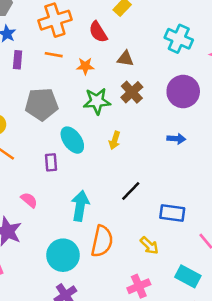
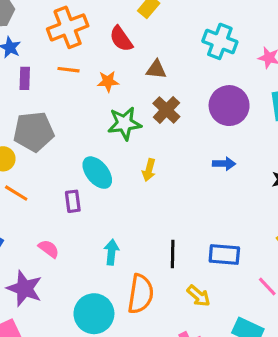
gray pentagon: (42, 104) -> (34, 132), moved
black line: (131, 191) -> (173, 254), moved, turned -40
cyan arrow: (80, 206) -> (111, 252), size x0.7

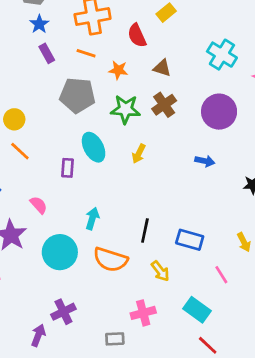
purple rectangle: (25, 78) -> (47, 53), turned -42
gray pentagon: (34, 132) -> (77, 95), moved
orange semicircle: (141, 294) -> (110, 260), turned 88
cyan circle: (94, 314) -> (60, 252), moved

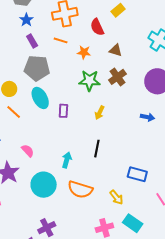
gray pentagon: (77, 95) -> (37, 68), moved
cyan ellipse: (94, 147) -> (40, 98), moved
purple rectangle: (68, 168) -> (63, 111), moved
black line: (145, 231) -> (97, 149), moved
cyan rectangle: (197, 310) -> (133, 223), moved

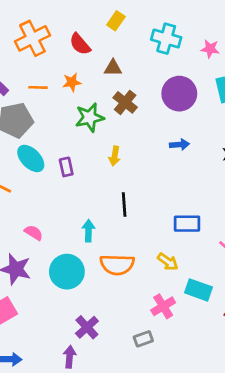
yellow rectangle: (118, 10) -> (116, 21), moved
orange line: (61, 40) -> (38, 87), moved

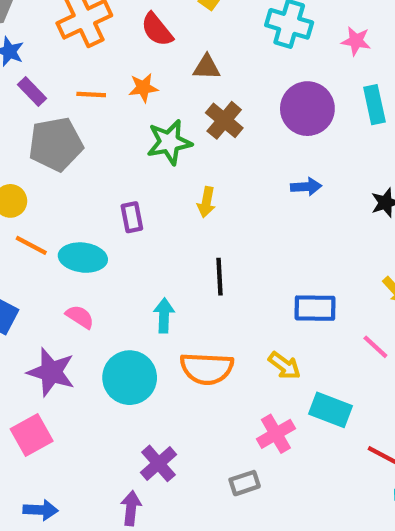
cyan ellipse: (31, 158) -> (83, 258), moved, turned -40

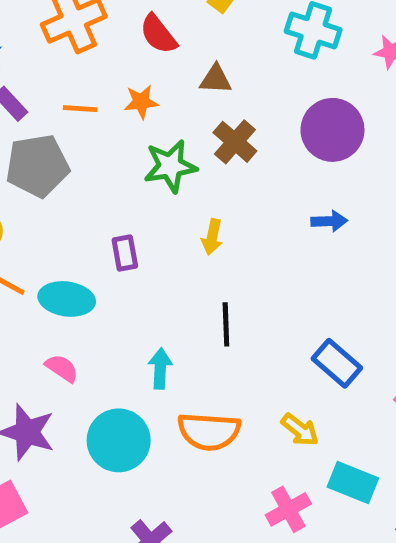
blue rectangle: (315, 308) -> (337, 363), turned 39

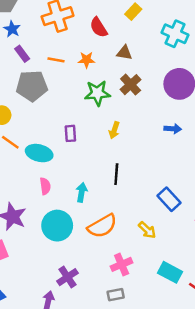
pink semicircle: (62, 368) -> (45, 186), moved, turned 42
orange semicircle: (209, 431) -> (102, 226), turned -40
cyan rectangle: (353, 483) -> (170, 272), moved
pink cross: (288, 509) -> (122, 264), moved

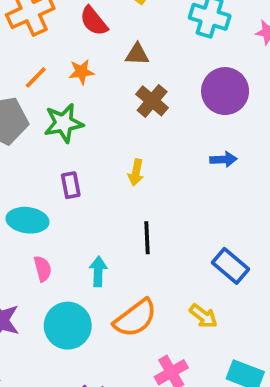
orange line: (56, 60) -> (36, 77), turned -49
green star: (97, 93) -> (64, 123), moved

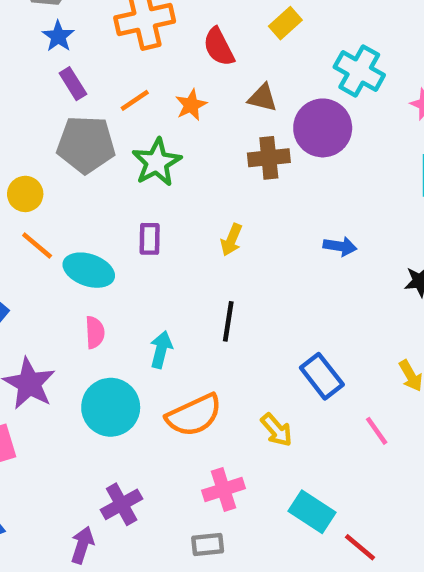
orange star: (81, 72) -> (191, 105), turned -30
purple circle: (225, 91) -> (323, 128), moved
brown cross: (152, 101) -> (269, 158), turned 32
green star: (64, 123) -> (157, 162), turned -30

